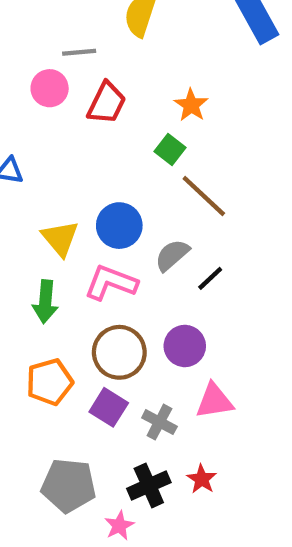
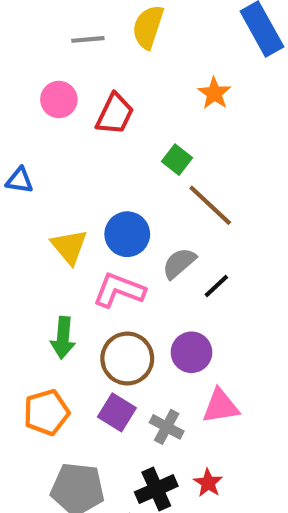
gray line: (79, 52) -> (88, 39), moved
orange star: (191, 105) -> (214, 93), moved
green arrow: (45, 302) -> (63, 338), moved
orange pentagon: (50, 382) -> (46, 412), moved

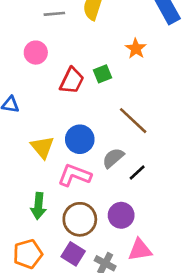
red trapezoid: (115, 114) -> (72, 81), moved
green square: (177, 160) -> (102, 74), moved, turned 30

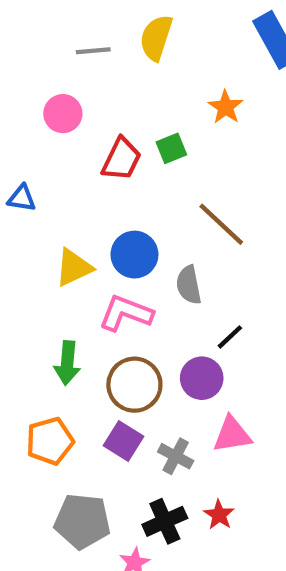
yellow triangle: (42, 147) -> (74, 268), turned 45
gray semicircle: (113, 158) -> (189, 285), turned -60
black line: (137, 173) -> (230, 337), moved

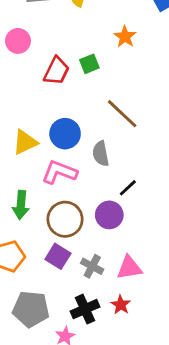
pink triangle: (232, 435) -> (129, 268), moved

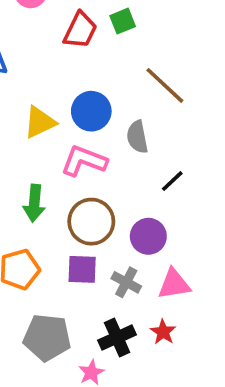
purple circle: (109, 215) -> (148, 236), moved
purple square: (58, 256) -> (82, 269), turned -30

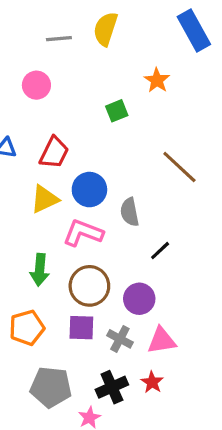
red trapezoid: (80, 30) -> (54, 153), moved
brown line: (165, 85) -> (179, 167), moved

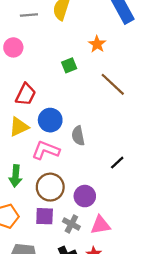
brown line: (179, 167) -> (113, 84), moved
black line: (160, 251) -> (117, 163), moved

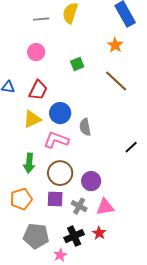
orange star: (97, 44) -> (115, 45), moved
pink circle: (13, 47) -> (36, 52), moved
black line: (117, 163) -> (131, 147), moved

